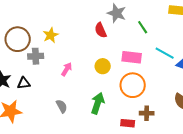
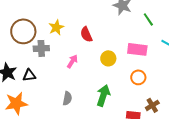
red semicircle: (101, 30) -> (86, 34), moved
orange circle: (133, 85) -> (138, 77), size x0.6
gray semicircle: (62, 106) -> (67, 98), turned 40
brown cross: (147, 113) -> (152, 105), turned -32

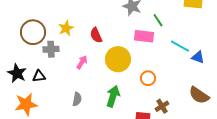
pink rectangle: (137, 49) -> (144, 36), moved
yellow circle: (108, 58) -> (118, 59), size x1.6

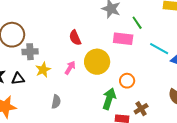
yellow star: (66, 28) -> (43, 70), moved
pink arrow: (82, 62) -> (70, 68), moved
green arrow: (113, 96) -> (109, 99), moved

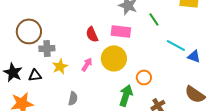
pink rectangle: (123, 39) -> (121, 31), moved

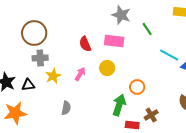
brown circle: (29, 31) -> (34, 33), moved
yellow circle: (114, 58) -> (107, 68), size x0.6

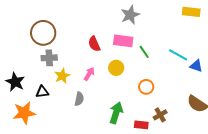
gray star: (121, 15) -> (130, 15), turned 30
green line: (147, 29) -> (144, 52), moved
black triangle: (28, 85) -> (42, 92), moved
green arrow: (119, 105) -> (116, 113), moved
gray semicircle: (66, 108) -> (79, 99), moved

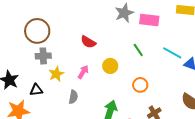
pink rectangle: (123, 41) -> (149, 20), moved
red semicircle: (94, 44) -> (88, 42), turned -35

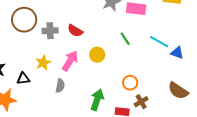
gray cross: (43, 56) -> (50, 31), moved
pink arrow: (83, 72) -> (70, 61), size x1.5
orange circle: (140, 85) -> (130, 83), moved

